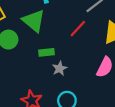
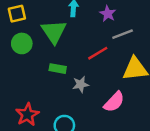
gray star: (60, 68) -> (81, 84), moved

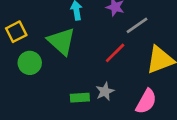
green rectangle: (58, 69) -> (80, 98), moved

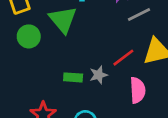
red line: (115, 53) -> (123, 58), moved
pink semicircle: (146, 101) -> (138, 90), turned -40

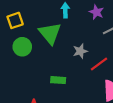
gray star: (98, 75) -> (80, 51), moved

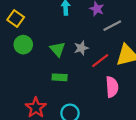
yellow square: (15, 20) -> (16, 18), turned -35
green triangle: (50, 33) -> (57, 49), moved, size x0.7

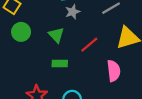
gray star: (81, 48) -> (73, 12), moved
red line: (100, 61) -> (89, 45), moved

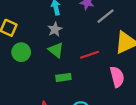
gray star: (73, 12) -> (55, 29), moved
red line: (89, 45) -> (90, 55), turned 30

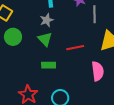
gray line: (105, 16) -> (95, 14), turned -60

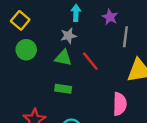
green triangle: (45, 39) -> (63, 58), turned -42
red line: (75, 48) -> (90, 61), moved, turned 54

